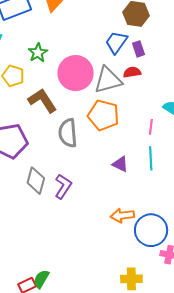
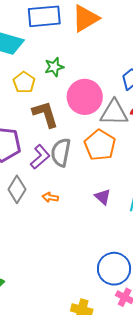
purple L-shape: (63, 186) -> (40, 157), moved
orange arrow: (122, 215) -> (50, 197), moved, size x0.7

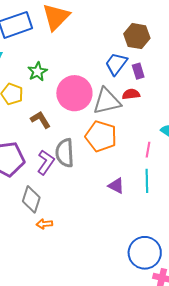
brown L-shape: (45, 114) -> (40, 120), size x0.7
orange arrow: (50, 197) -> (44, 224), moved

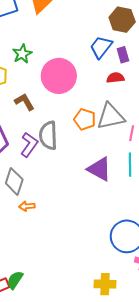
gray triangle: (107, 101) -> (111, 116), moved
orange pentagon: (101, 136) -> (85, 119), size x0.7
purple triangle: (116, 186) -> (99, 169), size x1.5

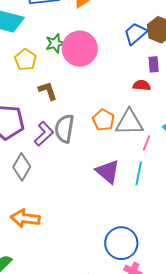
blue trapezoid: (101, 47) -> (135, 34), moved
pink circle: (59, 76) -> (80, 49), moved
orange arrow: (27, 206) -> (25, 218), moved, size x1.8

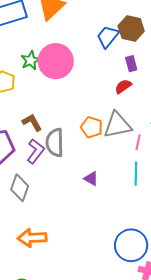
red semicircle: (142, 85) -> (123, 86), turned -30
brown L-shape: (48, 91) -> (32, 122), moved
purple triangle: (108, 172) -> (91, 179), moved, size x0.6

